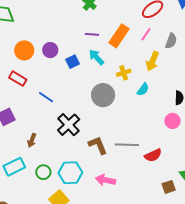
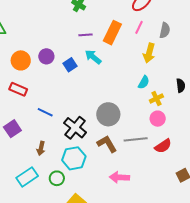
yellow cross: (124, 73) -> (156, 98), moved
gray circle: (103, 95) -> (108, 114), moved
blue line: (46, 97) -> (45, 112), moved
pink circle: (172, 121) -> (158, 119), moved
cyan hexagon: (70, 173) -> (74, 158), moved

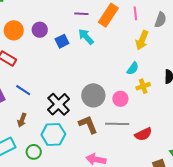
pink line: (139, 27) -> (135, 13), turned -40
blue line: (45, 112) -> (23, 90), moved
pink circle: (158, 119) -> (120, 99), moved

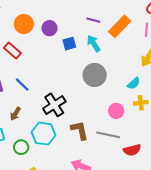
gray circle: (93, 95) -> (95, 75), moved

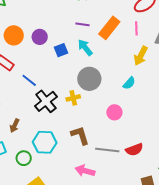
blue line: (22, 85) -> (29, 80), moved
yellow cross: (141, 103) -> (73, 98), moved
black cross: (54, 105) -> (46, 101), moved
gray line: (108, 135) -> (107, 150), moved

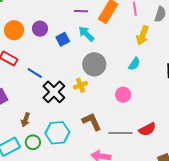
green circle: (24, 158) -> (33, 142), moved

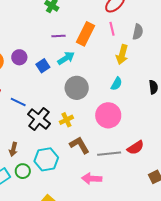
cyan arrow: (86, 34) -> (66, 58), turned 108
yellow cross: (81, 85) -> (66, 120), moved
pink circle: (123, 95) -> (108, 115), size x1.6

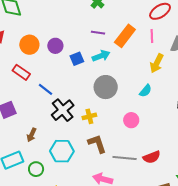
pink circle: (108, 115) -> (131, 120), size x0.6
green circle: (23, 171) -> (36, 169), moved

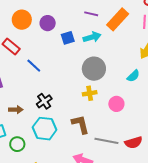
black cross: (63, 110) -> (44, 101), moved, size x0.7
yellow cross: (89, 116) -> (90, 93), moved
brown arrow: (32, 135) -> (16, 110), turned -120

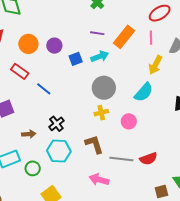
cyan semicircle: (133, 76) -> (144, 92), size x1.5

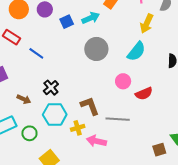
yellow cross: (101, 113) -> (78, 128), moved
brown arrow: (29, 134) -> (24, 99), turned 32
red semicircle: (148, 159) -> (144, 93), moved

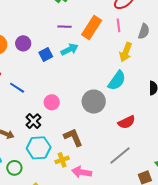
gray circle: (96, 49) -> (94, 102), moved
pink circle: (123, 81) -> (52, 102), moved
gray line: (118, 119) -> (120, 155), moved, turned -40

